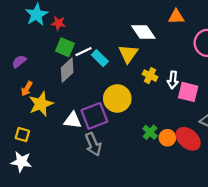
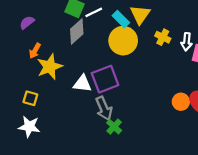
cyan rectangle: (100, 58) -> (121, 19), moved
yellow circle: (117, 98) -> (123, 41), moved
green cross: (150, 132) -> (114, 127), moved

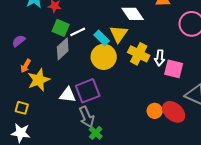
yellow cross: (163, 37) -> (139, 54), size x1.5

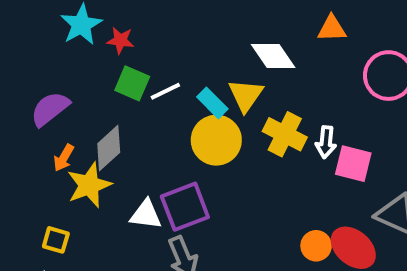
purple semicircle: (19, 41) -> (50, 109), size x1.5
gray diamond: (63, 49) -> (109, 148), moved

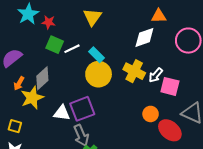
white diamond: (273, 56) -> (144, 37), moved, turned -75
yellow triangle: (246, 95) -> (92, 17), moved
white arrow: (326, 142) -> (156, 75), turned 35
orange circle: (316, 246) -> (151, 114), moved

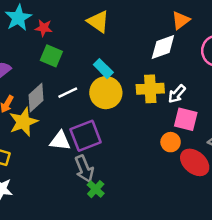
orange triangle: (159, 16) -> (181, 20), turned -35
yellow triangle: (92, 17) -> (98, 22), turned -30
white line: (72, 49) -> (68, 93), moved
yellow cross: (134, 71) -> (150, 89), turned -30
pink square: (170, 86) -> (186, 119), moved

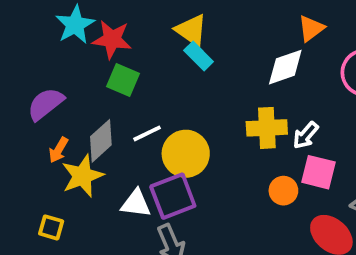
red star: (44, 28) -> (112, 39), size x1.5
cyan rectangle: (103, 69) -> (199, 56), moved
yellow circle: (106, 93) -> (186, 154), moved
orange circle: (171, 142) -> (283, 191), moved

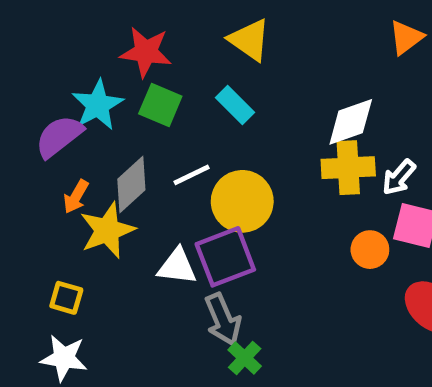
cyan star: (75, 25) -> (98, 105), moved
cyan rectangle: (199, 56) -> (235, 105), moved
white diamond: (285, 67) -> (351, 122), moved

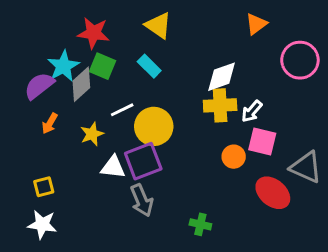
gray diamond: (131, 185) -> (81, 84), moved
yellow star: (107, 230) -> (92, 134), moved, size x0.7
yellow square: (66, 298) -> (44, 187), turned -30
green cross: (245, 358) -> (200, 224), moved, turned -30

